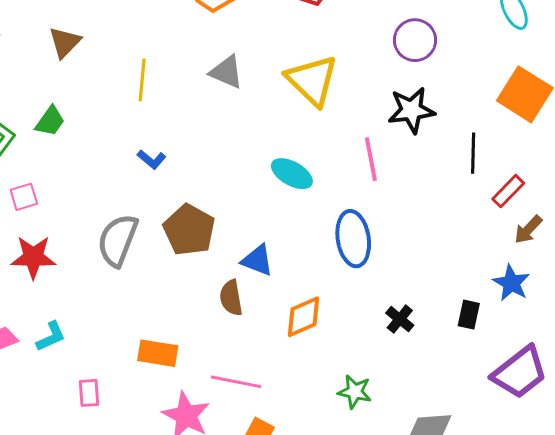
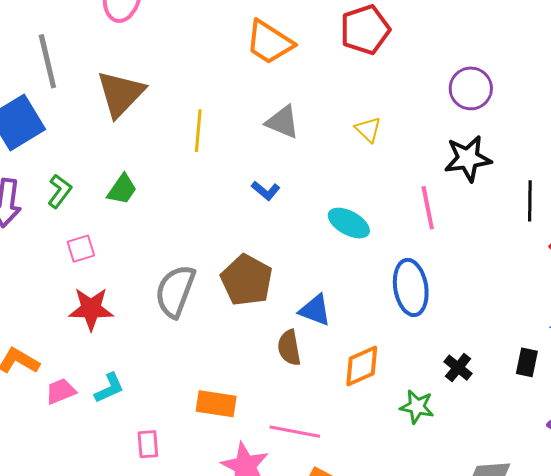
brown triangle: (65, 42) -> (121, 94), size x1.5
yellow triangle: (312, 80) -> (368, 129), size x0.5
green trapezoid: (50, 121) -> (122, 189), moved
blue L-shape: (152, 159) -> (266, 191), moved
green star: (355, 392) -> (417, 407), moved

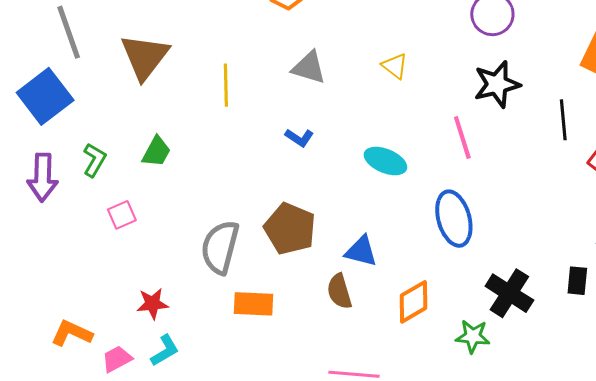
red star: (91, 309) -> (152, 304), moved, size x0.7
black cross: (458, 368) -> (509, 293), size x1.6
orange rectangle: (216, 404) -> (253, 304), moved

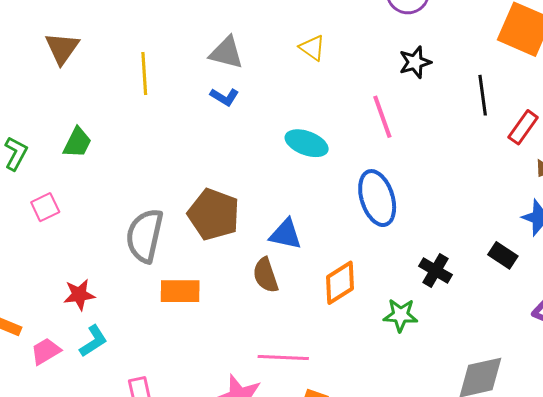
brown triangle: (145, 57) -> (62, 48), size x0.7
black star: (497, 84) -> (415, 62), size x0.7
blue L-shape: (299, 138) -> (224, 97), moved
black rectangle: (577, 281) -> (503, 255), turned -60
black cross: (509, 293) -> (435, 270), size x0.7

